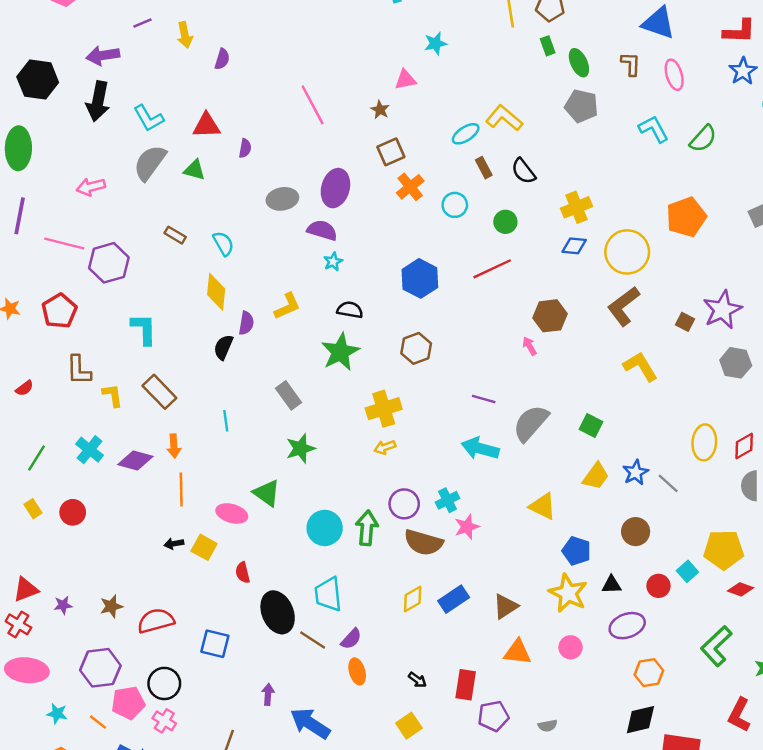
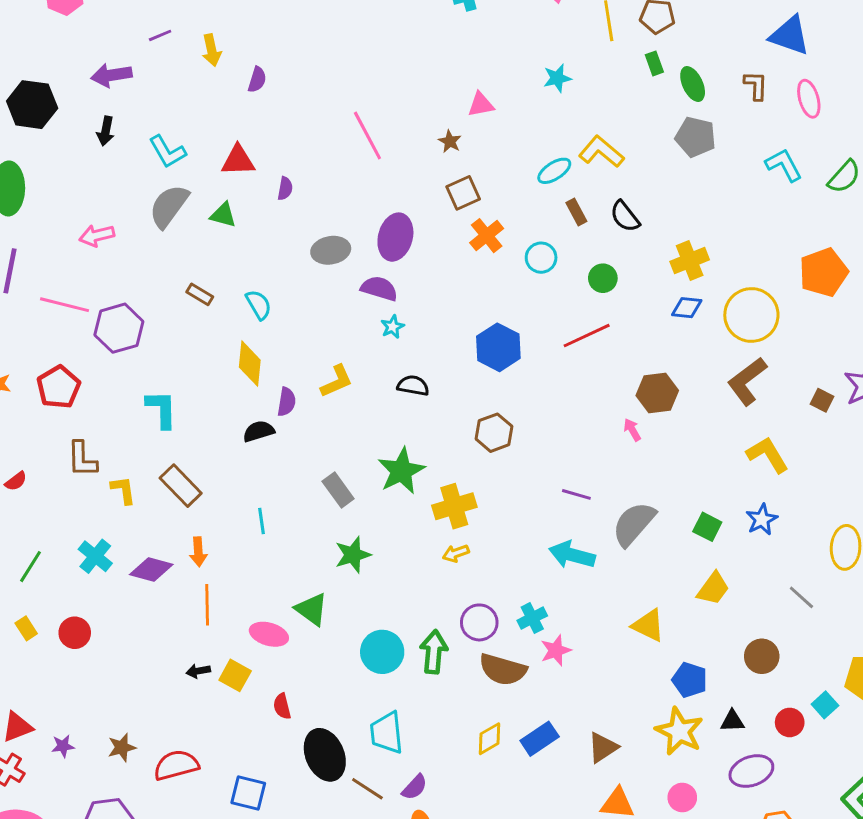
cyan star: (436, 43) -> (557, 78), moved
black arrow: (98, 101) -> (106, 131), size x0.6
black semicircle: (223, 347) -> (259, 431), turned 50
green star: (340, 352) -> (401, 471), moved
blue star: (636, 473) -> (762, 519), moved

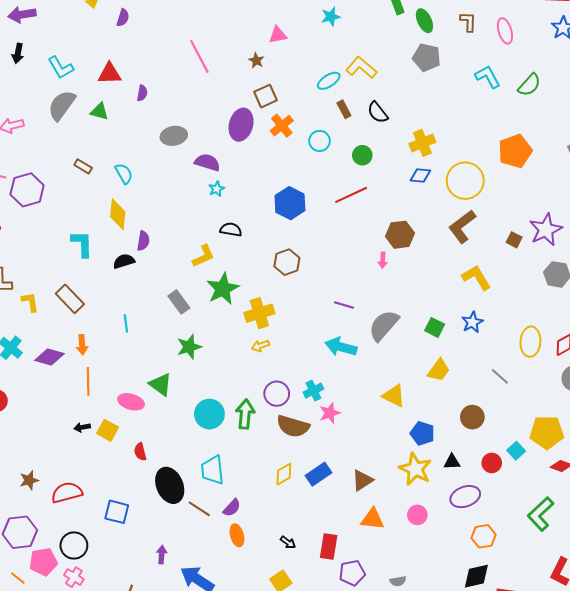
purple ellipse: (395, 237) -> (241, 125), moved
yellow L-shape: (337, 381) -> (203, 256), moved
cyan L-shape: (162, 409) -> (82, 244), moved
pink arrow: (632, 430) -> (383, 260), turned -147

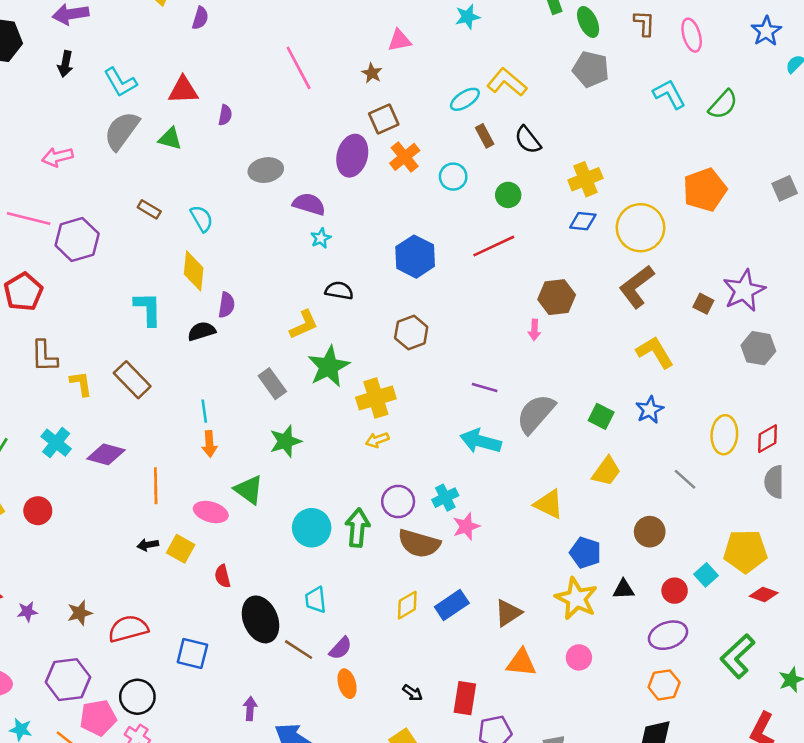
orange arrow: (82, 345) -> (209, 444), moved
cyan trapezoid: (213, 470) -> (316, 600), size x0.7
purple ellipse: (465, 497) -> (668, 635), moved

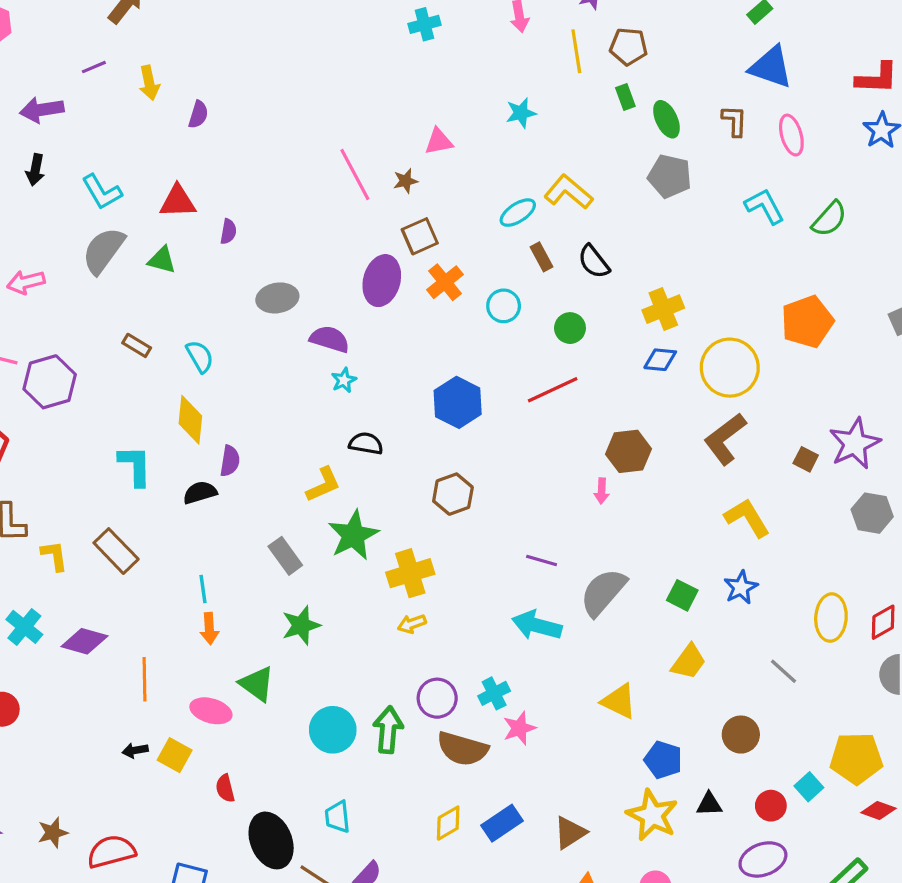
pink line: (299, 68) -> (355, 175), moved
brown star: (372, 73) -> (405, 181), turned 30

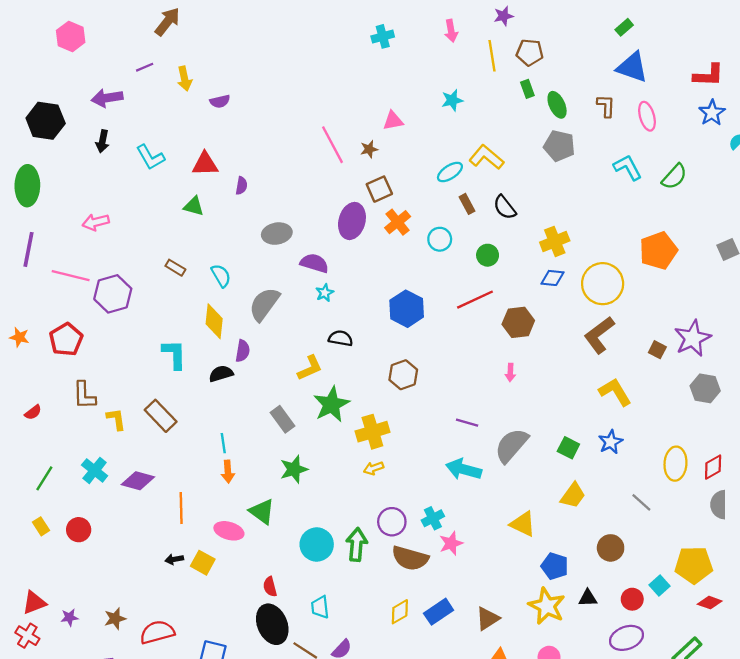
purple semicircle: (198, 114) -> (220, 101), turned 60
gray semicircle: (103, 251) -> (264, 304), moved
brown hexagon: (629, 451) -> (518, 322), moved
red semicircle: (225, 788) -> (270, 587), moved

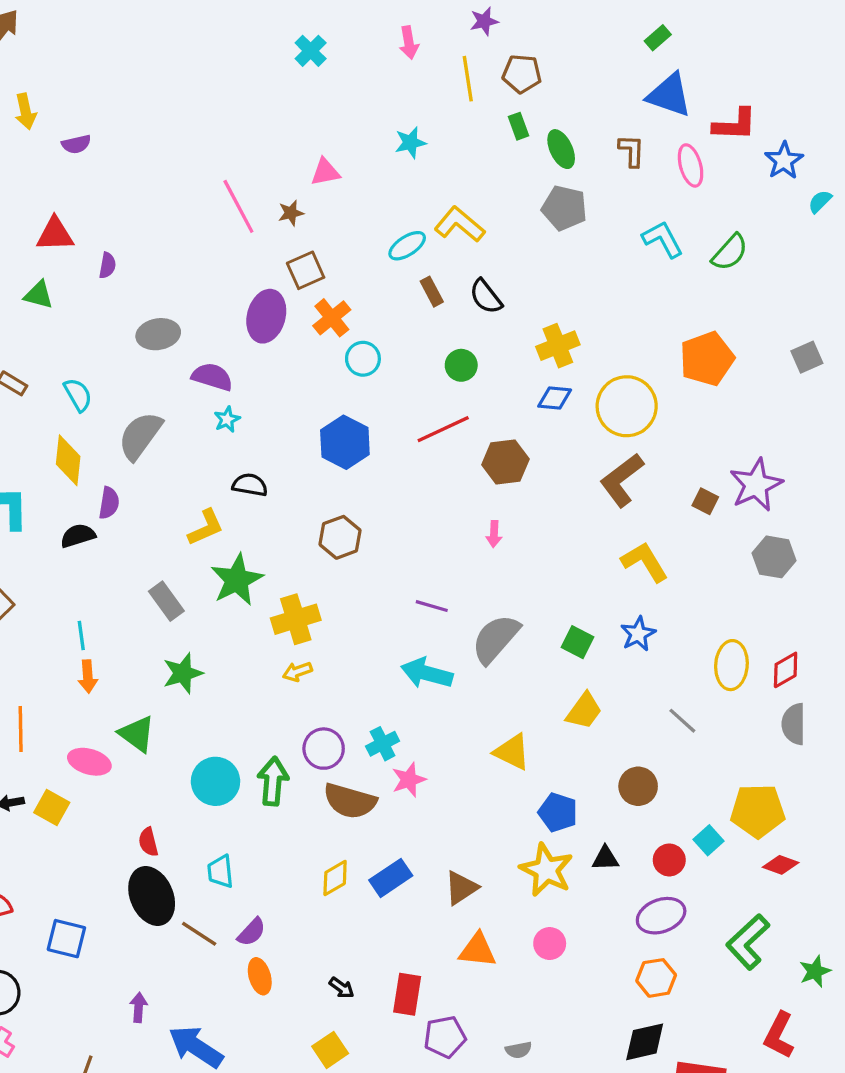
cyan cross: (383, 36) -> (311, 51), turned -30
red L-shape: (709, 75) -> (735, 125), moved
cyan circle: (440, 239) -> (363, 359), moved

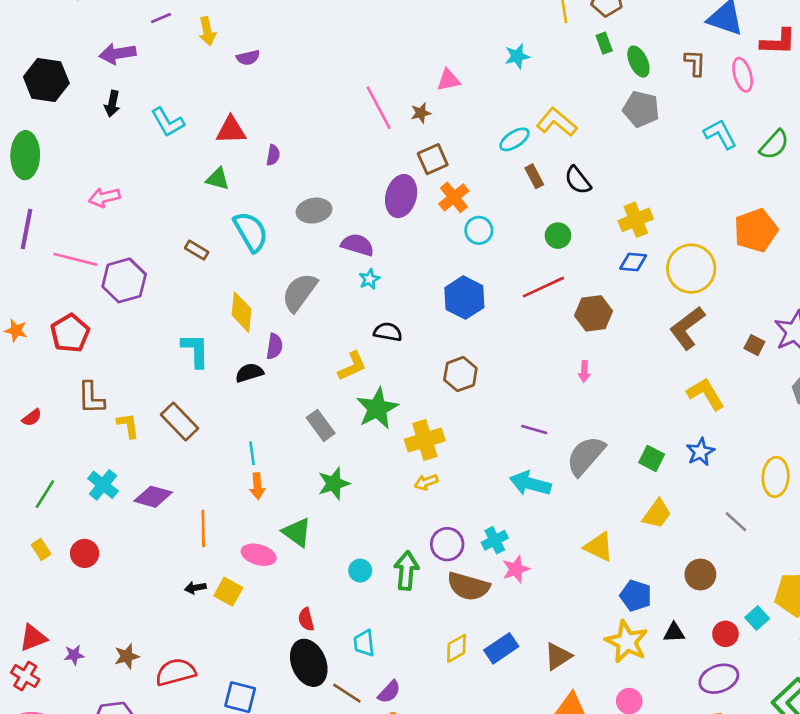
cyan semicircle: (78, 395) -> (251, 232), moved, size x1.5
cyan circle: (216, 781) -> (360, 571), size x0.6

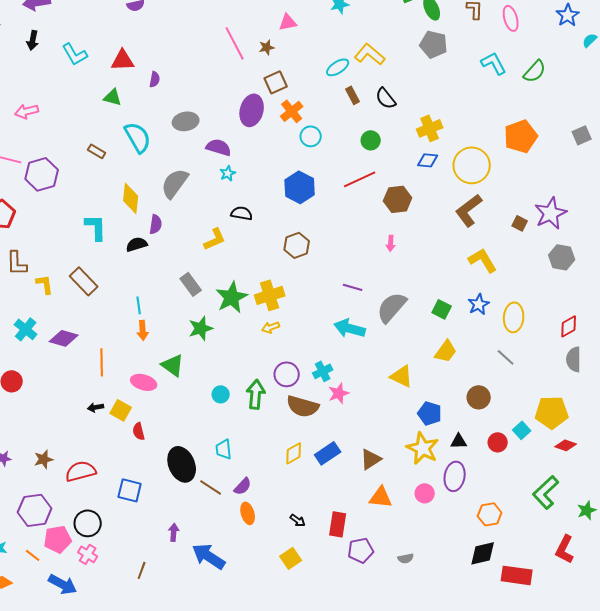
green star: (377, 408) -> (232, 297), moved
yellow ellipse: (776, 477) -> (514, 317), moved
red semicircle: (306, 619) -> (139, 431), moved
purple ellipse: (719, 679) -> (455, 476), moved, turned -60

